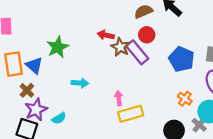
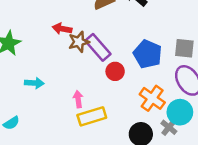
red circle: (147, 35) -> (115, 71), moved
brown star: (120, 47) -> (79, 42), turned 30
orange cross: (185, 99) -> (152, 98), size x1.5

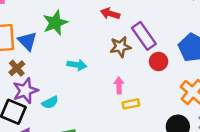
brown star: (79, 42) -> (120, 47), moved
yellow rectangle: (92, 116) -> (131, 104), size x0.6

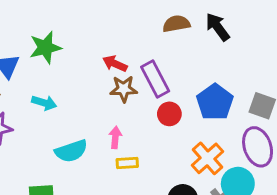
red arrow: (110, 14) -> (115, 64), moved
cyan arrow: (77, 65) -> (44, 103), moved
cyan semicircle: (50, 102) -> (71, 151), moved, size x1.5

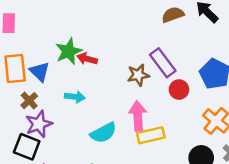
red arrow: (115, 64) -> (87, 59), moved
pink arrow: (115, 137) -> (138, 116), size x1.6
yellow rectangle: (127, 163) -> (151, 135), size x1.5

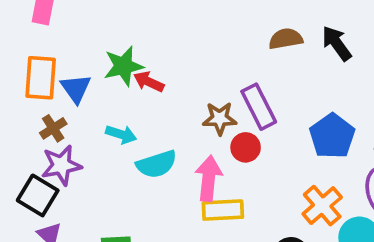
red circle: (179, 90) -> (246, 147), moved
cyan semicircle: (103, 133) -> (157, 164), moved

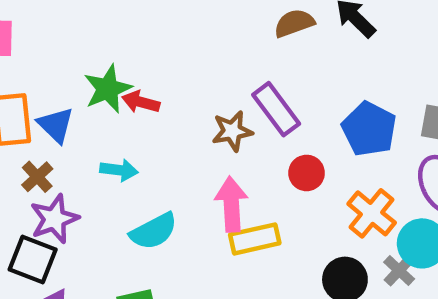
red circle: (246, 147) -> (307, 173), moved
cyan semicircle: (157, 164) -> (154, 231), moved

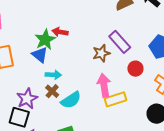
red arrow: (141, 102) -> (60, 32), moved
blue triangle: (56, 125) -> (40, 55), moved
brown cross: (37, 177) -> (52, 91), moved

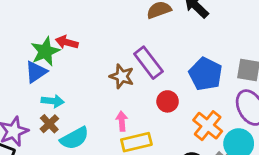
brown star: (101, 53) -> (122, 76), turned 30
blue triangle: (40, 55) -> (36, 72), turned 42
pink arrow: (104, 85) -> (122, 121), size x0.6

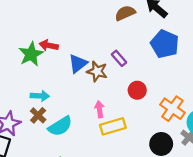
purple rectangle: (148, 63) -> (119, 58), size x0.6
blue triangle: (36, 72) -> (78, 64), moved
blue pentagon: (206, 74) -> (165, 44), moved

